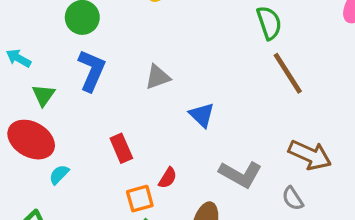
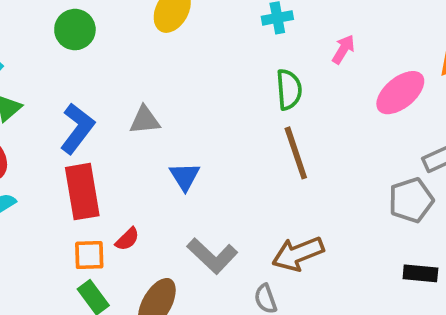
blue L-shape: (92, 70) -> (77, 128), moved
red rectangle: (121, 148) -> (82, 192), size x1.6
brown arrow: (310, 155) -> (298, 254), turned 120

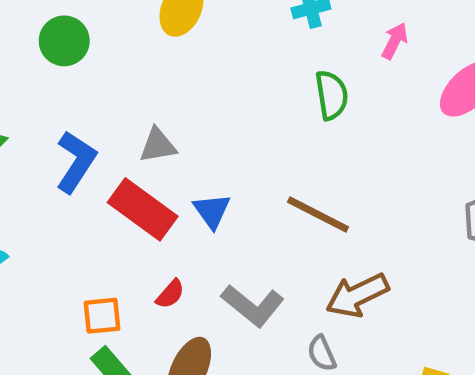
brown line: (296, 153) -> (318, 215), moved, turned -40
red rectangle: (82, 192) -> (143, 209), moved, turned -40
red semicircle: (127, 239) -> (170, 294), moved

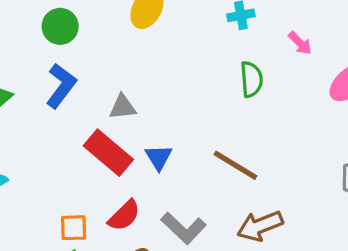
pink arrow: (395, 41) -> (300, 43), turned 104
blue L-shape: (76, 162) -> (61, 86), moved
red semicircle: (170, 294) -> (124, 216), size x1.5

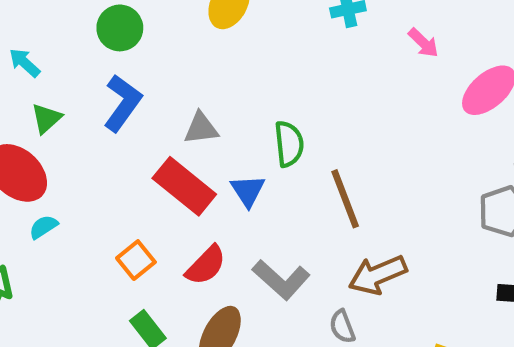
green semicircle: (251, 79) -> (289, 144), moved
brown line: (235, 165) -> (345, 199), turned 39
orange square: (74, 228) -> (136, 260), moved, turned -36

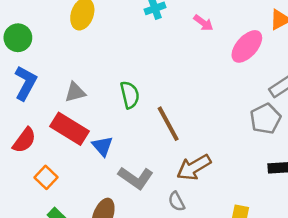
blue triangle: (248, 191) -> (102, 146), moved
red semicircle: (206, 265) -> (24, 140), moved

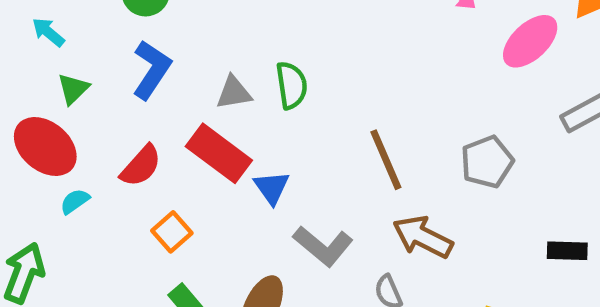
green semicircle: (130, 95) -> (292, 85), moved
gray pentagon: (266, 119) -> (487, 162), moved
brown arrow: (194, 167) -> (423, 237), turned 52

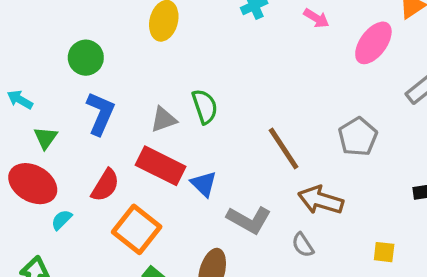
orange square: (172, 232) -> (137, 229), size x1.6

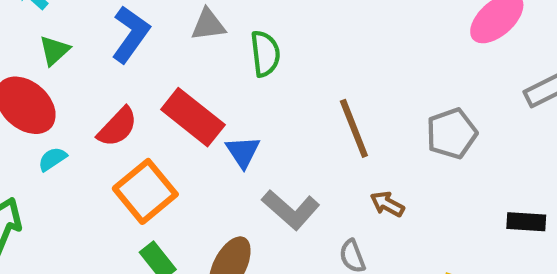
gray triangle: (164, 119) -> (208, 25), moved
brown arrow: (321, 200) -> (387, 204), size x0.6

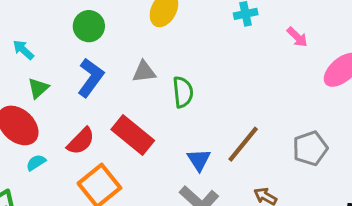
brown line: (354, 128) -> (243, 144), turned 60
blue triangle: (243, 152) -> (199, 160), moved

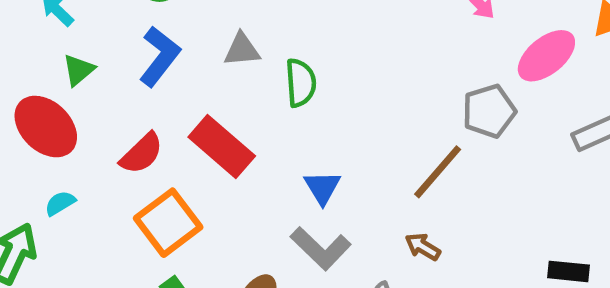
brown line: (243, 144) -> (438, 172), moved
gray pentagon: (310, 148) -> (489, 111), moved
cyan semicircle: (36, 163) -> (60, 203), moved

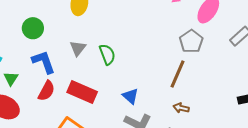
gray triangle: (242, 50) -> (78, 48), turned -30
blue L-shape: (160, 56) -> (44, 62), turned -40
red semicircle: (142, 153) -> (46, 91), moved

